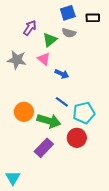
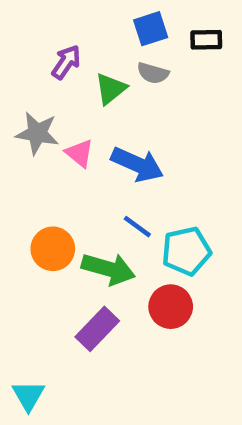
pink triangle: (44, 59) -> (79, 153), moved
blue arrow: (62, 74) -> (137, 164), size x1.6

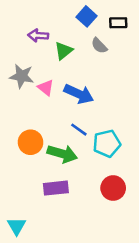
blue square: (151, 29) -> (86, 16), turned -30
purple arrow: (66, 62) -> (38, 35), turned -120
gray semicircle: (153, 73) -> (99, 46), moved, turned 30
red circle: (171, 307) -> (113, 188), moved
purple rectangle: (97, 329) -> (56, 188), turned 40

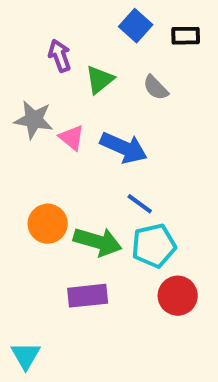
purple arrow: (38, 35) -> (60, 56), turned 66
gray semicircle: (99, 46) -> (156, 88), moved
blue line: (79, 130) -> (140, 204), moved
cyan pentagon: (107, 144) -> (154, 246), moved

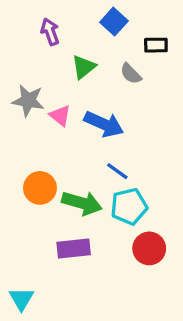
black rectangle: (186, 36) -> (156, 45), moved
purple arrow: (60, 56) -> (50, 32), moved

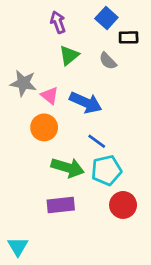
blue square: (114, 22) -> (106, 18), moved
purple arrow: (50, 32) -> (58, 22), moved
orange circle: (40, 188) -> (44, 127), moved

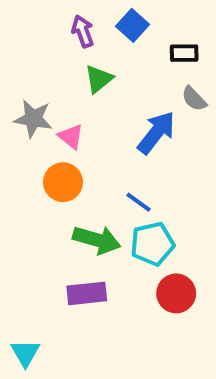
blue square: (106, 18) -> (132, 25), moved
gray semicircle: (108, 61) -> (194, 99), moved
blue arrow: (86, 102) -> (156, 133), moved, turned -76

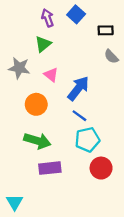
green triangle: (99, 79) -> (43, 44), moved
blue arrow: (156, 133) -> (78, 88), moved
pink triangle: (71, 137) -> (51, 75), moved
green arrow: (97, 240) -> (37, 141), moved

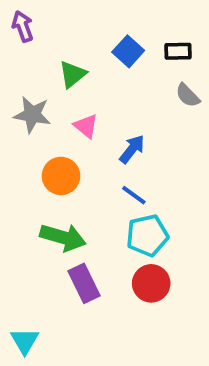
blue square: (76, 14) -> (128, 51), moved
purple arrow: (48, 18) -> (23, 26), moved
blue arrow: (78, 88) -> (132, 149), size x0.7
purple rectangle: (50, 168) -> (84, 283), turned 70
red circle: (101, 168) -> (151, 283), moved

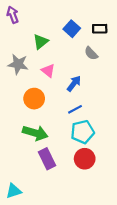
gray semicircle: (188, 95) -> (91, 53), moved
blue line: (134, 195) -> (75, 109), turned -64
cyan triangle: (25, 341) -> (14, 191), turned 42

